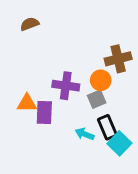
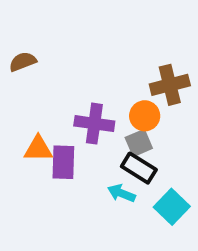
brown semicircle: (30, 24) -> (23, 62), moved
black rectangle: (107, 127) -> (139, 168), moved, turned -35

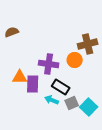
gray square: (139, 143) -> (72, 103), moved
black rectangle: (139, 168) -> (61, 87), moved
cyan arrow: (121, 193) -> (52, 100), moved

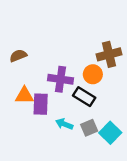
brown semicircle: (12, 32) -> (18, 56), moved
black rectangle: (61, 87) -> (84, 97), moved

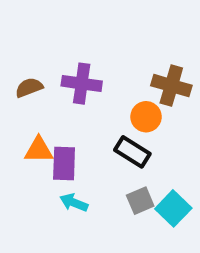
brown cross: (109, 54) -> (171, 86), turned 30
purple cross: (61, 79) -> (82, 84), moved
cyan arrow: (64, 124) -> (74, 203), moved

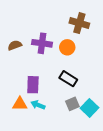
brown cross: (171, 86) -> (79, 23), moved
orange circle: (146, 117) -> (67, 47), moved
orange triangle: (39, 150) -> (20, 104), moved

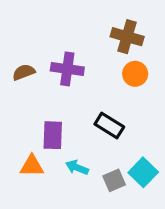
orange circle: (67, 47) -> (135, 74), moved
gray square: (72, 104) -> (114, 180), moved
cyan arrow: (38, 105) -> (77, 167), moved

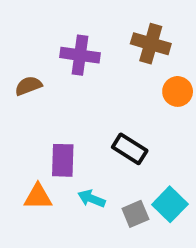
purple cross: (67, 69) -> (80, 55), moved
orange circle: (135, 74) -> (178, 91), moved

